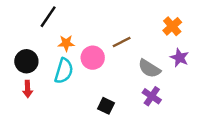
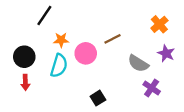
purple cross: (152, 96) -> (152, 88), moved
black square: (106, 106) -> (98, 98), turned 32

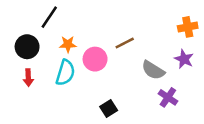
orange cross: (159, 24) -> (188, 27), moved, turned 30
black circle: (24, 57) -> (27, 47), moved
red arrow: (25, 82) -> (28, 78), moved

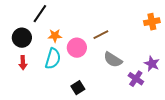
purple star: (184, 59) -> (152, 64), moved
gray semicircle: (153, 70) -> (113, 60), moved
black square: (109, 109) -> (78, 88), moved

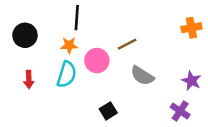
black line: (40, 14) -> (77, 18), moved, turned -30
black circle: (22, 38) -> (25, 35), moved
purple cross: (136, 79) -> (180, 111), moved
black square: (78, 88) -> (108, 111), moved

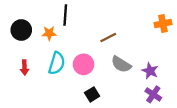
orange star: (69, 45) -> (49, 33), moved
pink circle: (97, 61) -> (84, 64), moved
purple star: (191, 81) -> (150, 71), moved

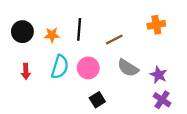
black line: (65, 15) -> (79, 29), moved
orange cross: (163, 24) -> (156, 25), moved

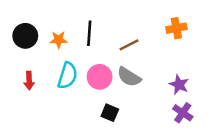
gray semicircle: (128, 68) -> (129, 77), moved
black square: (97, 100) -> (110, 113), turned -35

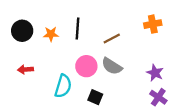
cyan semicircle: (68, 76) -> (63, 86), moved
red arrow: (29, 81) -> (25, 69), turned 88

